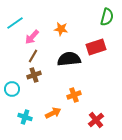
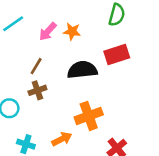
green semicircle: (107, 17) -> (117, 15), moved
pink arrow: (32, 37) -> (48, 31), moved
orange cross: (74, 95) -> (89, 116), size x1.5

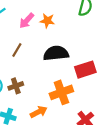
red rectangle: (117, 55) -> (85, 70), moved
brown cross: (37, 90) -> (16, 86), moved

